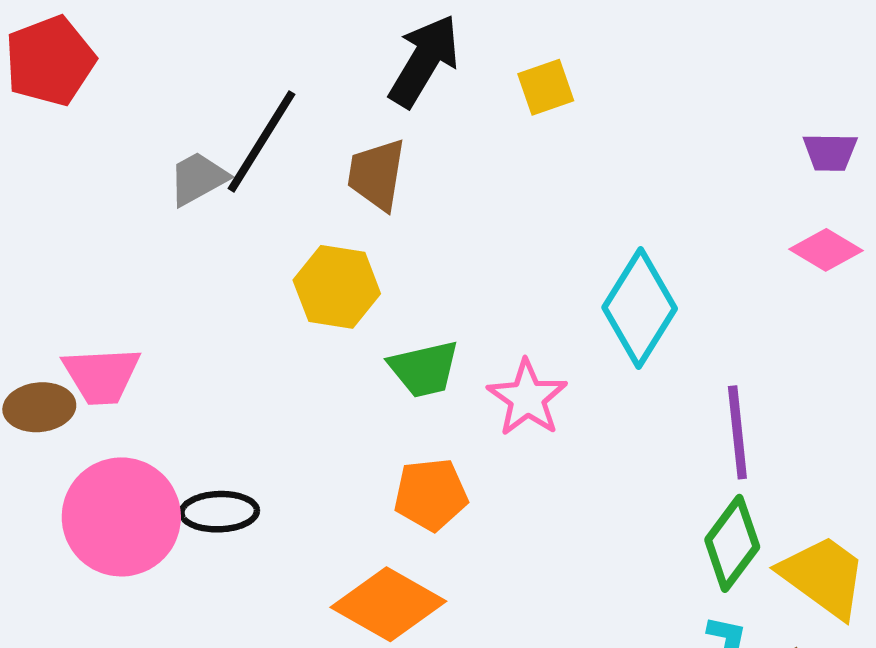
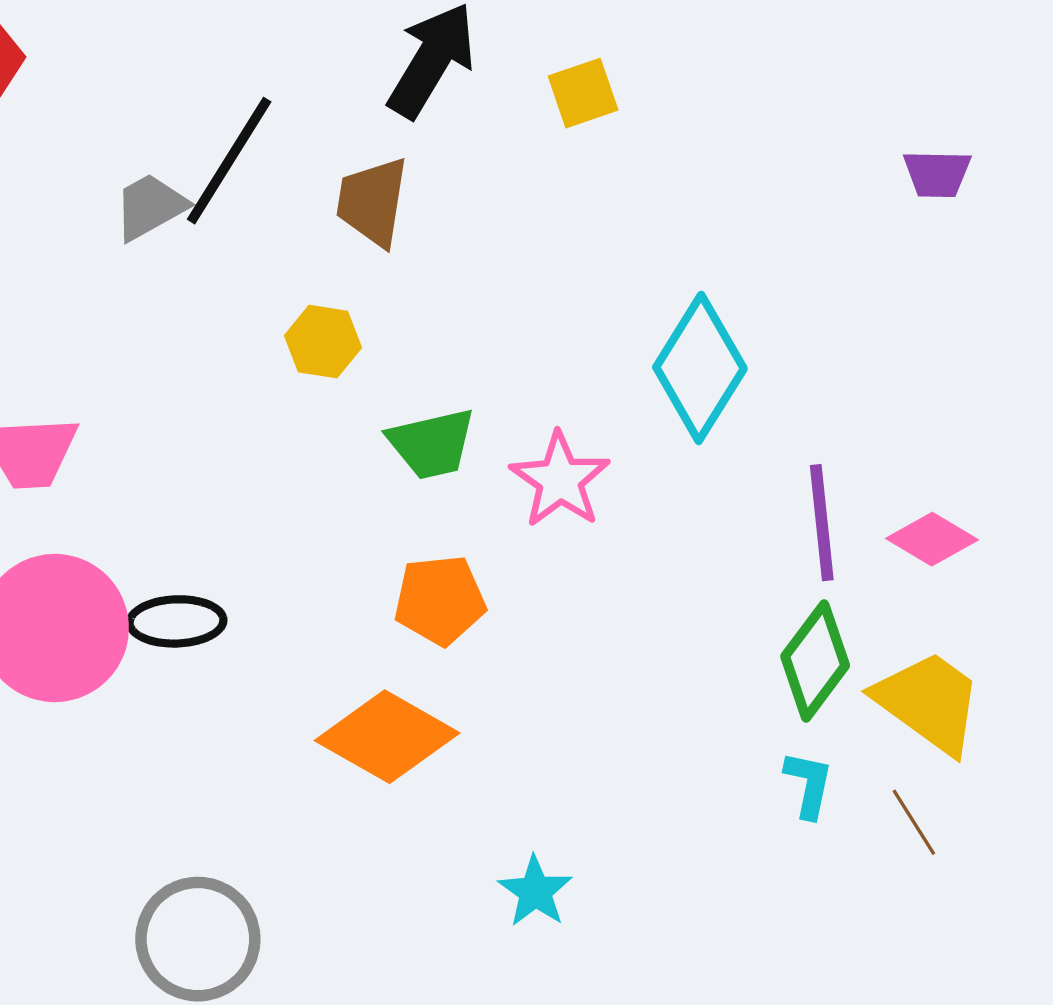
pink diamond: (826, 250) -> (932, 539), moved
yellow hexagon: (337, 287) -> (323, 342), size x0.7

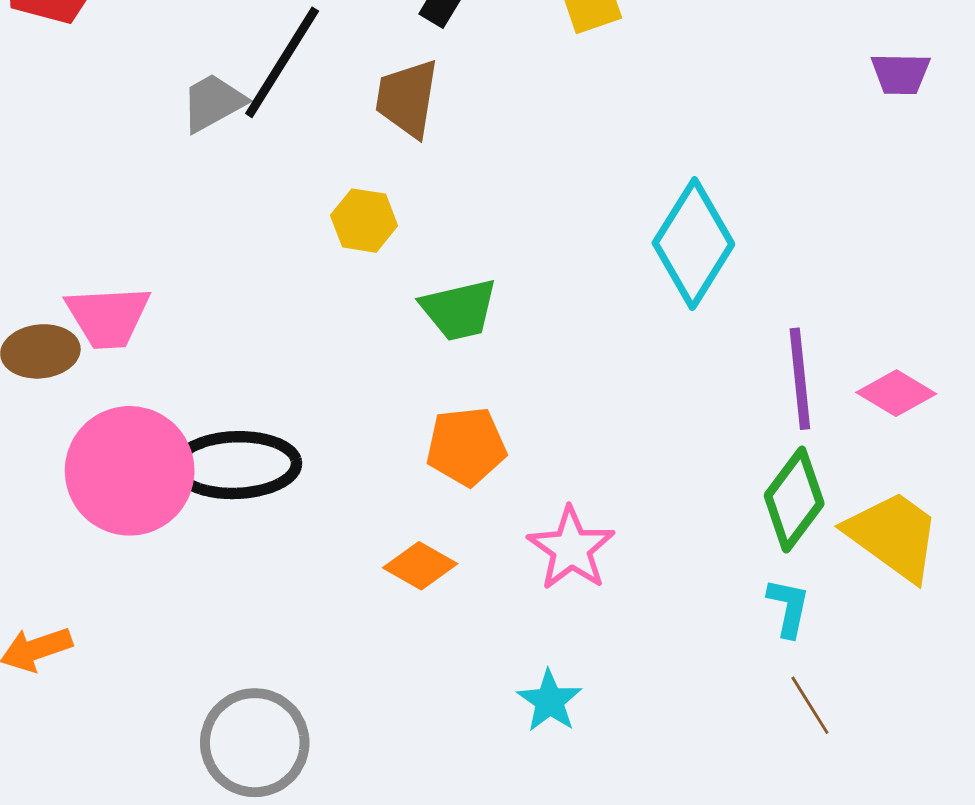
pink star: (560, 480) -> (571, 548), moved
black ellipse: (176, 621) -> (236, 465), size x1.5
orange diamond: (387, 737) -> (420, 566), size x0.6
brown line: (914, 822) -> (810, 705), moved

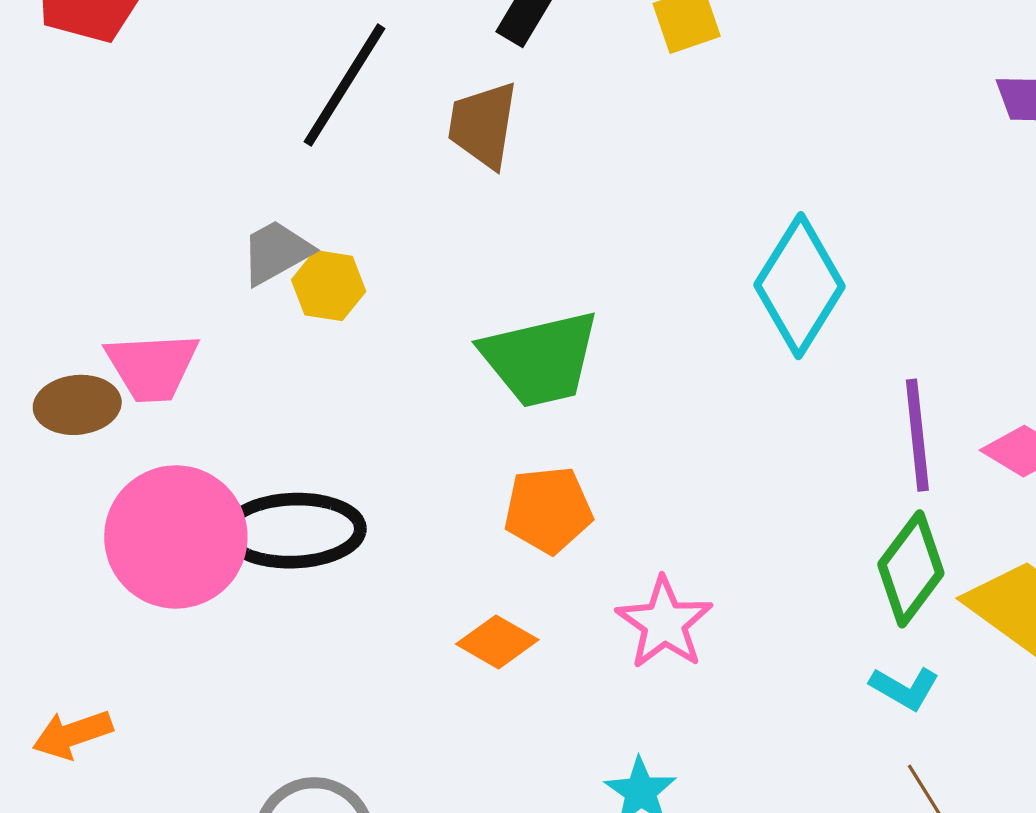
gray trapezoid: (213, 103) -> (276, 252), moved
yellow hexagon: (364, 221) -> (329, 286), moved
green trapezoid: (459, 310) -> (540, 359), size x1.4
cyan L-shape: (788, 607) -> (905, 688), turned 108

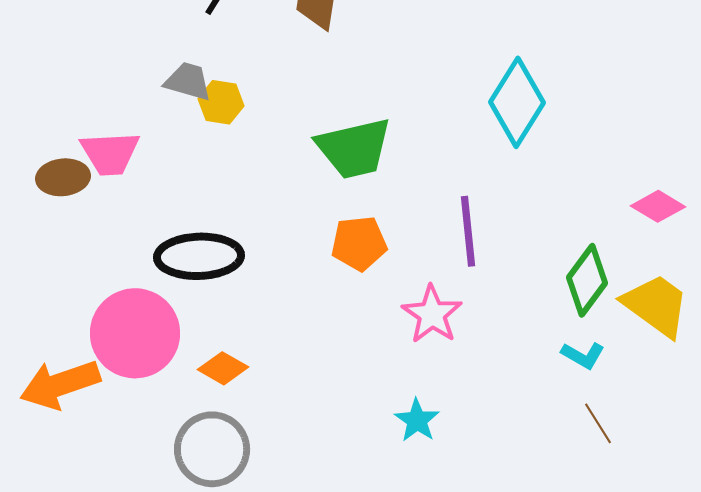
gray trapezoid: (276, 252) -> (188, 81), turned 45
purple line: (917, 435) -> (468, 231), moved
pink circle: (176, 537) -> (135, 333), moved
orange diamond: (497, 642) -> (223, 368), moved
orange arrow: (72, 734) -> (60, 384), size x1.6

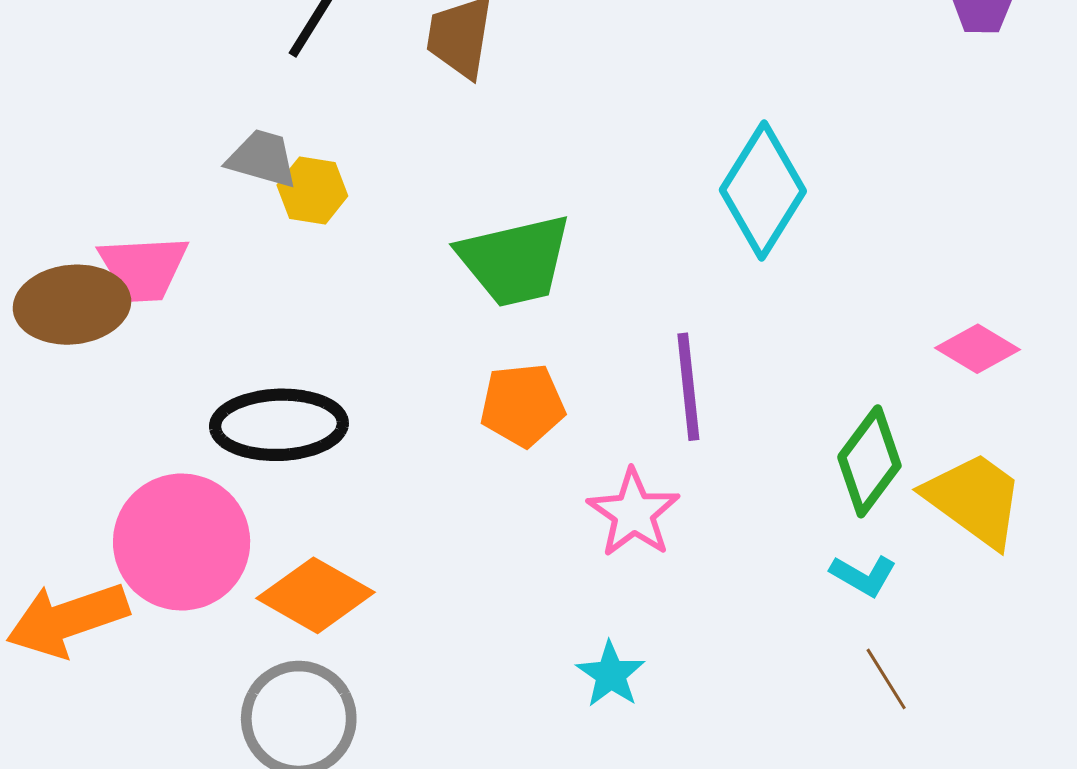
brown ellipse: (63, 177) -> (72, 305), size x1.4
orange diamond: (223, 368) -> (315, 595), size x1.5

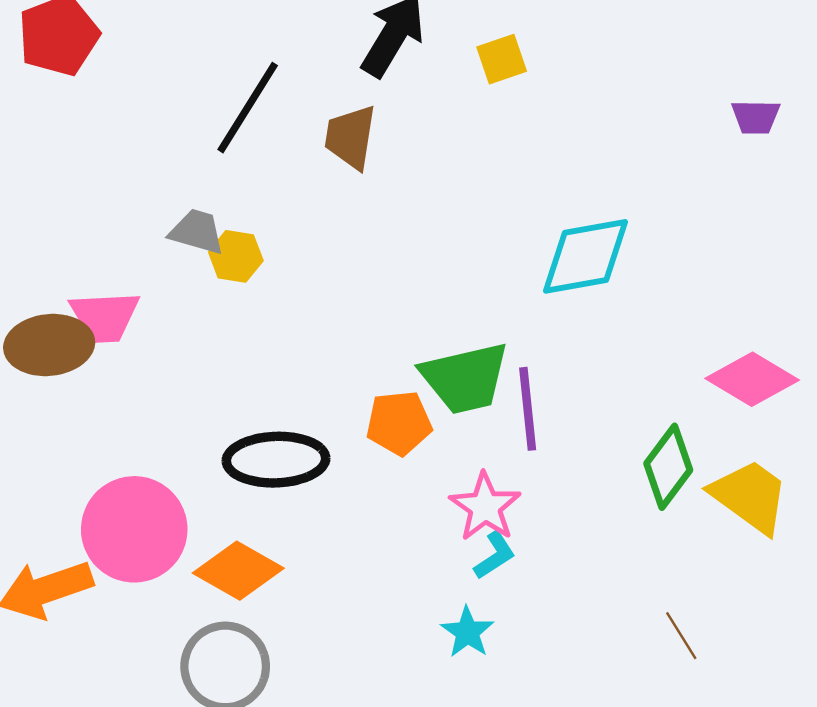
cyan diamond: (763, 190) -> (586, 256), turned 48
green trapezoid: (515, 260) -> (465, 378), moved
pink diamond: (977, 349) -> (752, 379), size x1.4
black ellipse: (279, 425) -> (276, 460), moved
cyan L-shape: (863, 575) -> (495, 555), moved, turned -63

